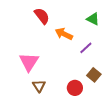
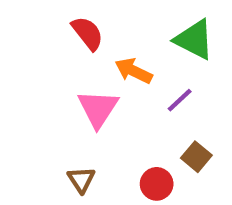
green triangle: (93, 19) -> (194, 39), size x1.5
pink triangle: (29, 62) -> (98, 109), moved

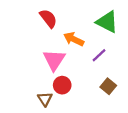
red circle: (157, 184) -> (62, 85), moved

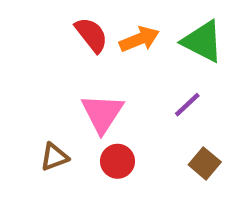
orange arrow: (74, 39) -> (139, 39), moved, turned 132
brown triangle: (45, 99) -> (54, 157), moved, turned 42

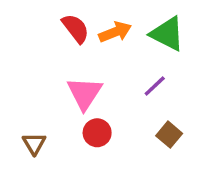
brown triangle: (54, 157) -> (34, 144), moved, turned -40

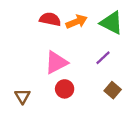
red semicircle: (76, 28) -> (50, 19), turned -40
pink triangle: (85, 93) -> (56, 62), turned 30

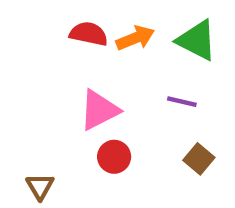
purple line: (103, 58) -> (182, 102), turned 56
brown triangle: (23, 96) -> (40, 186), moved

